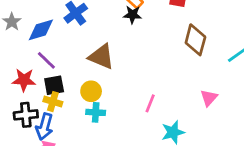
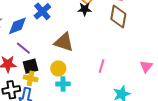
brown diamond: (195, 40) -> (118, 17), moved
pink line: (150, 103) -> (102, 66), moved

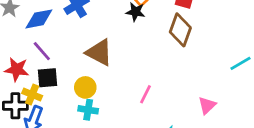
yellow cross: (31, 78) -> (32, 95), moved

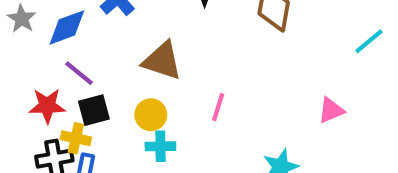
pink line: (145, 94) -> (218, 107), moved
pink triangle: (207, 105) -> (331, 110), turned 30

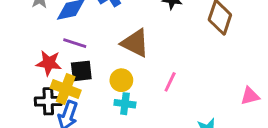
purple line: (79, 73) -> (75, 43), turned -30
yellow cross: (76, 138) -> (66, 89), size x1.4

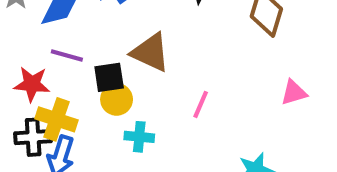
black square: (81, 71) -> (109, 77), moved
yellow circle: (121, 80) -> (117, 99), moved
pink triangle: (250, 96) -> (294, 93), moved

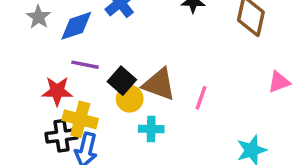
brown triangle: (150, 52) -> (159, 84), moved
black square: (109, 77) -> (122, 81), turned -36

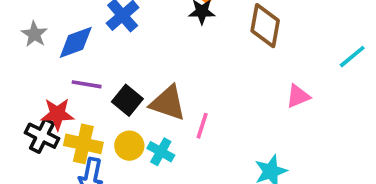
pink line: (201, 98) -> (202, 126), moved
yellow circle: (130, 99) -> (129, 146), moved
cyan cross: (151, 129) -> (161, 152), turned 30
black cross: (61, 136) -> (42, 136), moved, turned 36

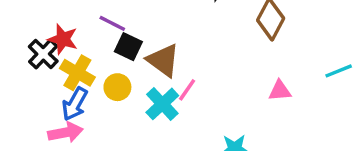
purple line: (87, 84) -> (112, 23), moved
black square: (127, 100) -> (128, 47), turned -32
cyan cross: (161, 152) -> (162, 104), moved, size x1.4

